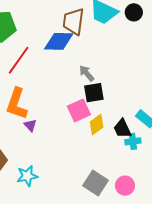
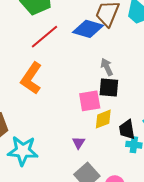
purple triangle: (30, 125) -> (79, 143), moved
cyan star: (27, 176) -> (23, 151), size x1.4

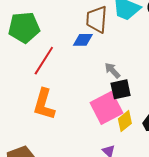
blue diamond: (88, 29) -> (83, 40), size x0.7
pink square: (90, 101) -> (106, 108), size x1.4

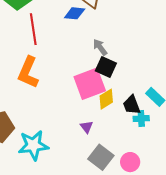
red line: (44, 61) -> (33, 29), turned -48
black square: (121, 89) -> (106, 67), turned 30

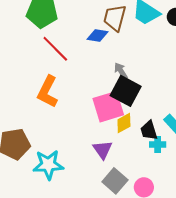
red line: (33, 29) -> (55, 49), turned -40
black square: (106, 67) -> (126, 91), size x1.4
purple triangle: (87, 127) -> (103, 150), size x1.5

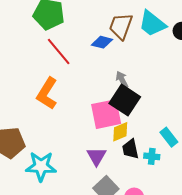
black trapezoid: (149, 130) -> (130, 149), moved

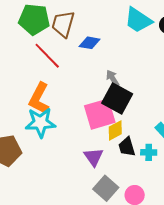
brown trapezoid: (121, 26) -> (63, 24), moved
cyan star: (41, 166) -> (40, 123), moved

